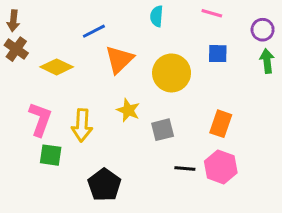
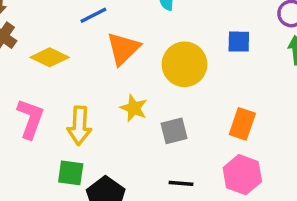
green square: (51, 155) -> (71, 173), moved
black line: (185, 168) -> (181, 183), moved

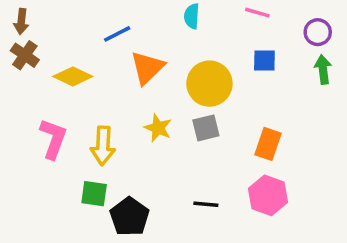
gray square: (174, 131) -> (206, 128), moved

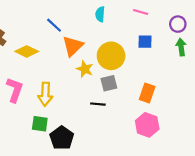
blue line: (117, 34) -> (54, 25), turned 70
yellow star: (158, 128) -> (85, 69), moved
black line: (206, 204) -> (98, 104), moved

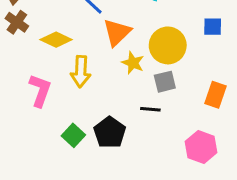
yellow arrow: (45, 94) -> (81, 72), moved
green square: (40, 124) -> (73, 135), turned 35
pink hexagon: (147, 125) -> (201, 147), moved
black pentagon: (62, 138) -> (110, 132), moved

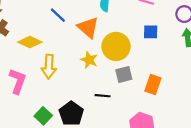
orange triangle: (117, 32) -> (88, 27), moved, turned -35
gray square: (165, 82) -> (124, 74), moved

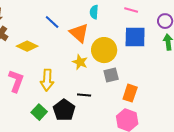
blue square: (151, 32) -> (135, 37), size x1.6
yellow arrow: (49, 67) -> (47, 80), moved
orange rectangle: (153, 85) -> (130, 93), moved
black line: (103, 96) -> (84, 95), moved

